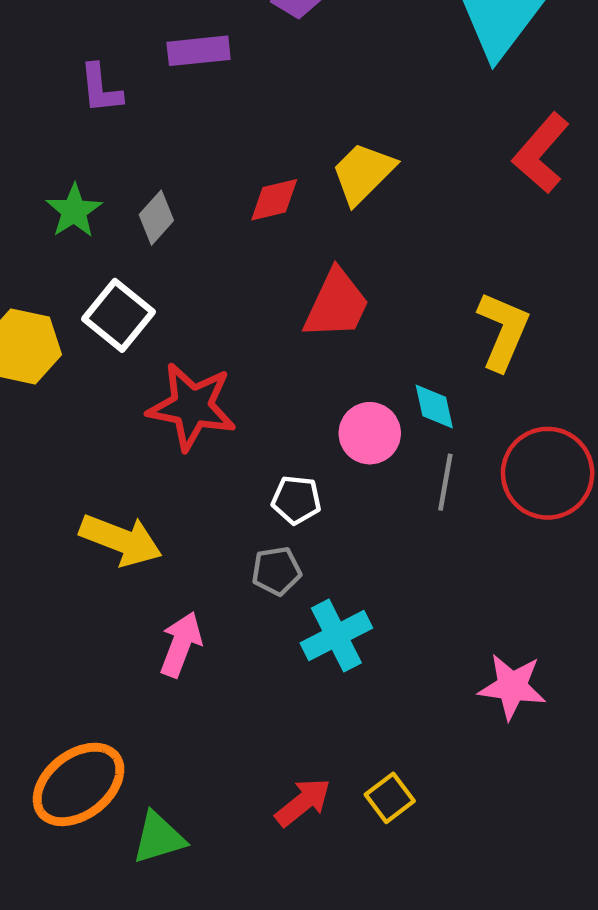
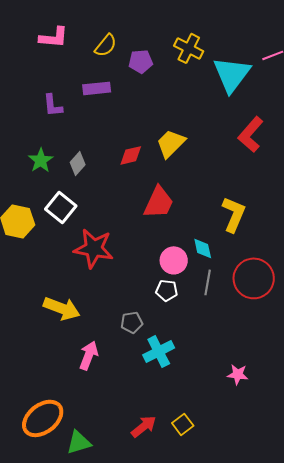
white pentagon: (296, 500) -> (167, 290), moved
pink star: (512, 687) -> (238, 374), size x0.7

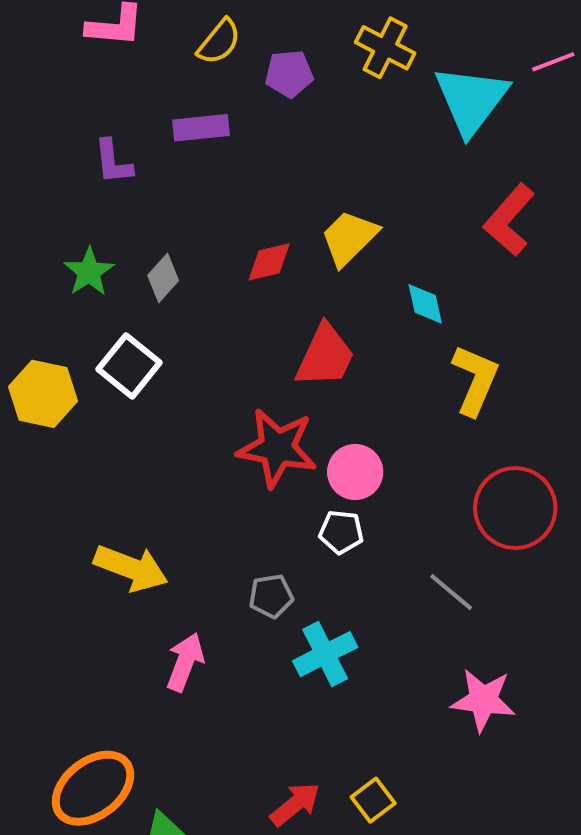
red star: (94, 248) -> (277, 448), moved
cyan diamond: (203, 248) -> (425, 304), moved
gray line: (208, 282) -> (451, 592), moved, turned -60
pink star: (238, 374) -> (483, 700), size x1.5

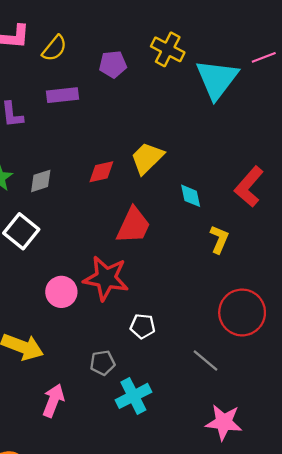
yellow semicircle: (219, 42) -> (54, 48), moved
red L-shape: (509, 220) -> (249, 187), moved
gray diamond: (163, 278) -> (41, 181), turned 30
yellow L-shape: (475, 380) -> (219, 239), size x0.7
pink circle: (355, 472) -> (61, 292), moved

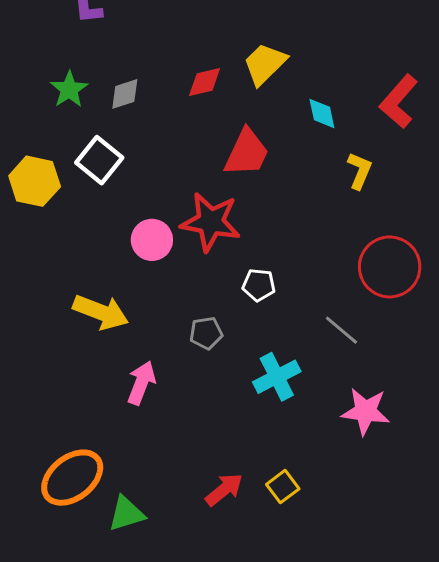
cyan cross: (133, 396) -> (277, 377), moved

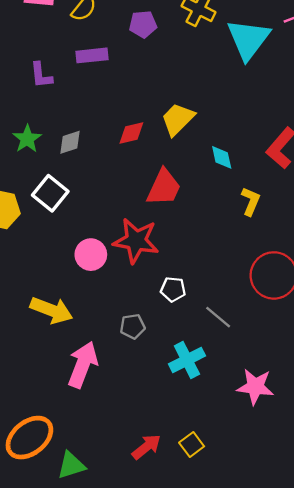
gray line: (341, 330) -> (218, 317), moved
pink arrow: (141, 383) -> (83, 365), size x1.4

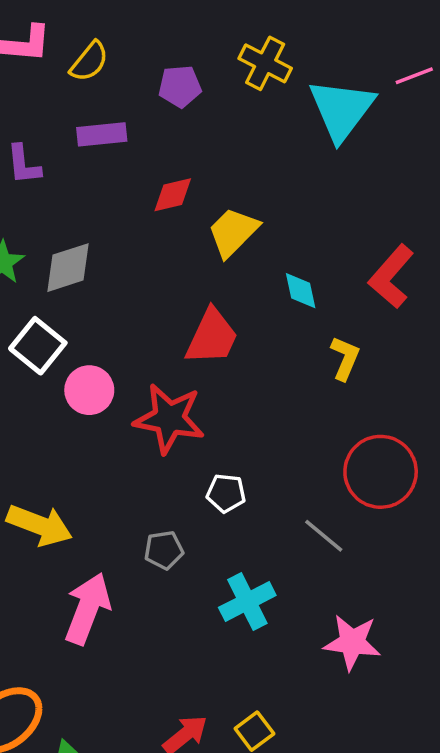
red diamond: (131, 133) -> (173, 195), moved
gray diamond: (70, 142) -> (68, 268), size x1.4
pink circle: (91, 255) -> (89, 390), moved
gray line: (218, 317) -> (324, 536), moved

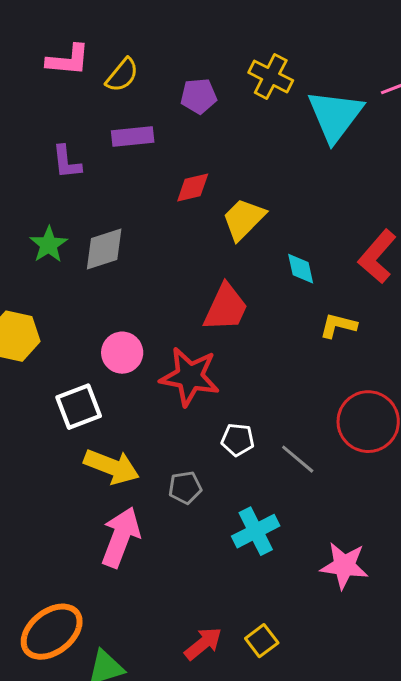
white square: (38, 346) -> (79, 407), moved, turned 30
yellow L-shape: (345, 358) -> (338, 326), turned -99
yellow arrow: (40, 525) -> (112, 467), moved
gray line: (324, 536) -> (298, 459), moved

